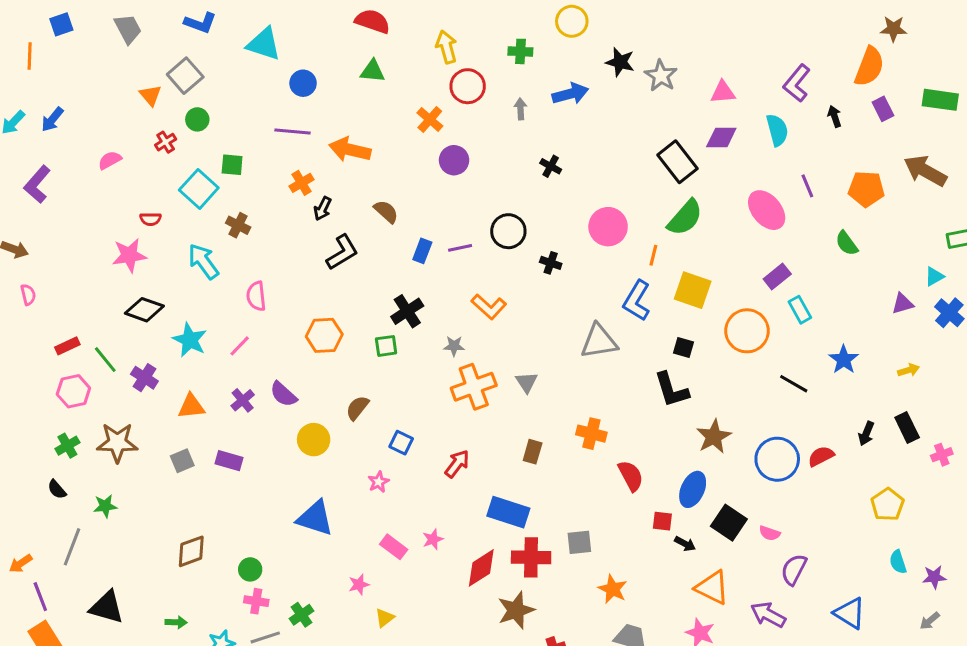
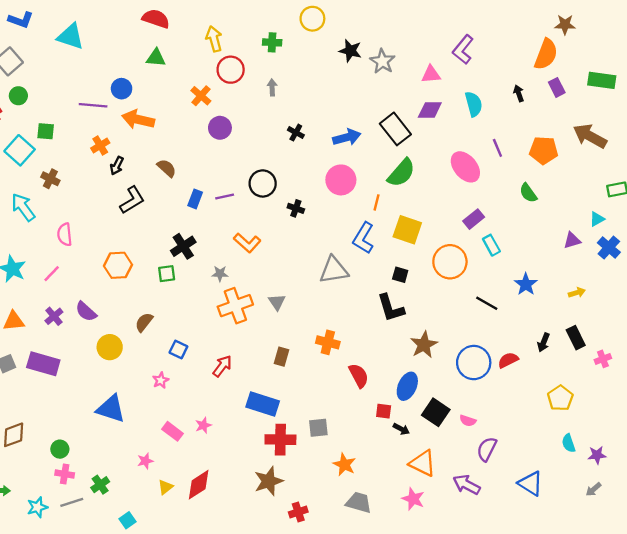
blue circle: (303, 83) -> (122, 89), moved
purple L-shape: (797, 83) -> (463, 50), moved
blue arrow: (570, 94) -> (347, 137), moved
purple rectangle: (229, 461) -> (43, 364), size x1.5
red diamond: (481, 568) -> (199, 485), moved

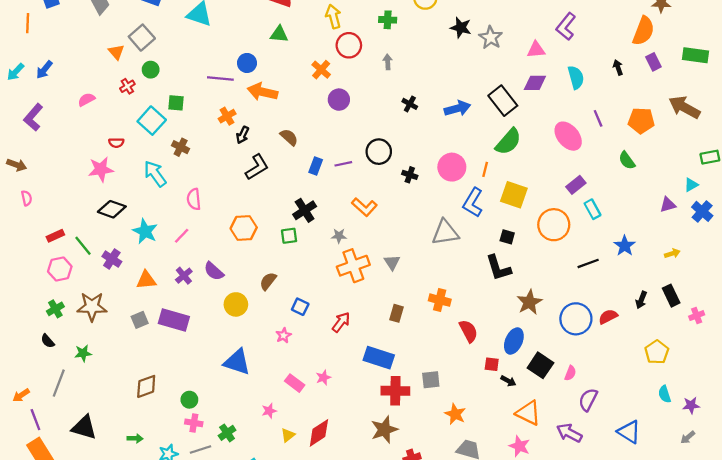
pink circle: (341, 180) -> (452, 167), moved
black line: (487, 303) -> (588, 263), turned -50
pink semicircle: (468, 421) -> (570, 373), turned -88

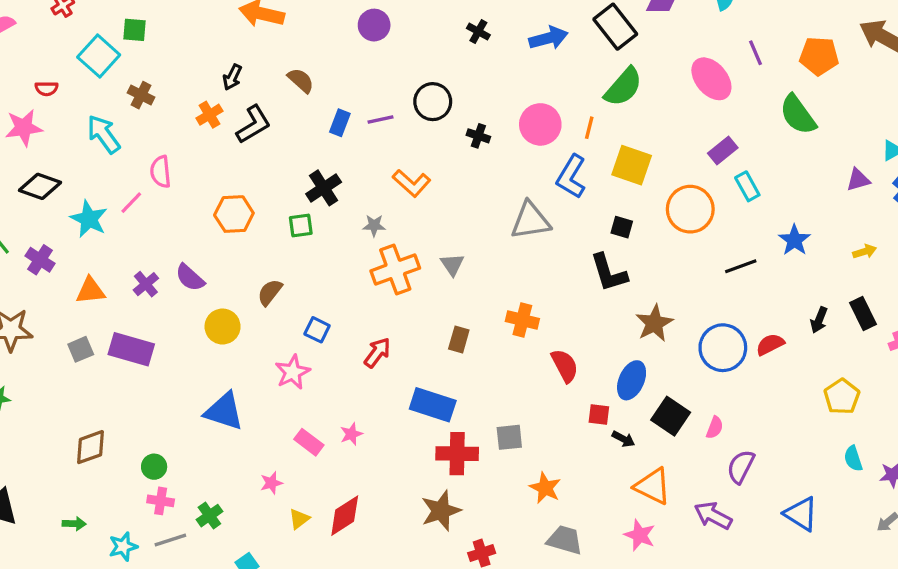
orange cross: (227, 116) -> (209, 115), moved
green semicircle: (627, 160) -> (798, 115), size x1.5
pink line: (182, 236) -> (131, 203), moved
pink star: (284, 335) -> (293, 372), size x1.5

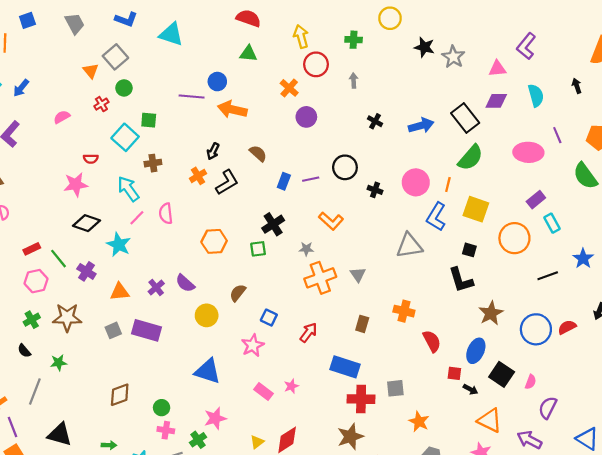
pink ellipse: (711, 79) -> (528, 152), turned -48
brown cross: (141, 95) -> (153, 163), turned -35
pink line: (131, 203) -> (137, 218), moved
pink star: (271, 483) -> (215, 418), moved, size x1.5

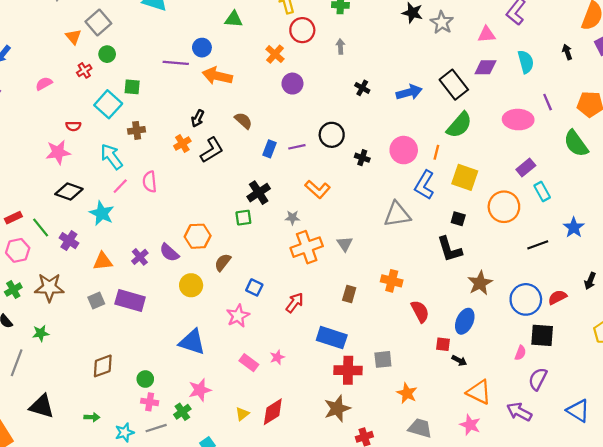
orange hexagon: (214, 241) -> (198, 236), moved
black square: (502, 374) -> (542, 335), moved, turned -30

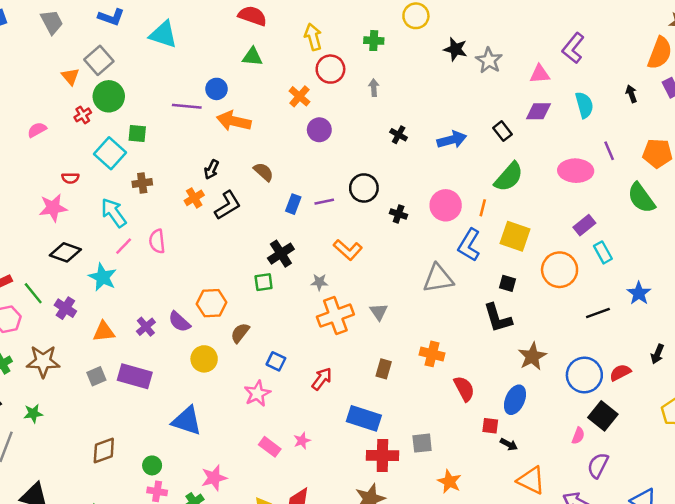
green circle: (107, 54) -> (109, 96), size x1.6
black rectangle: (454, 85) -> (503, 131), size x0.6
black square: (542, 335) -> (603, 416), turned 35
blue triangle: (192, 342) -> (187, 421), moved

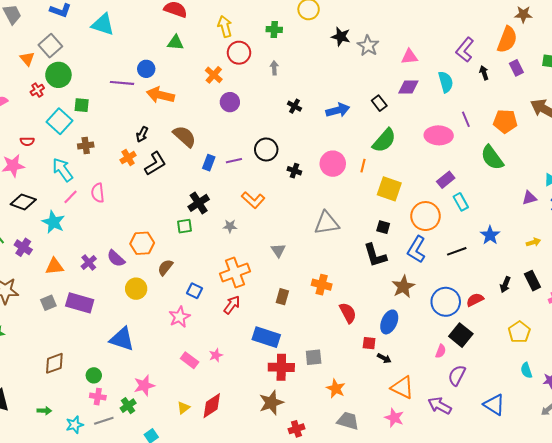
purple L-shape: (573, 48) -> (465, 50), moved
brown semicircle: (264, 172) -> (185, 136), size x1.4
blue L-shape: (469, 245) -> (416, 249), moved
orange cross: (335, 316) -> (235, 273), moved

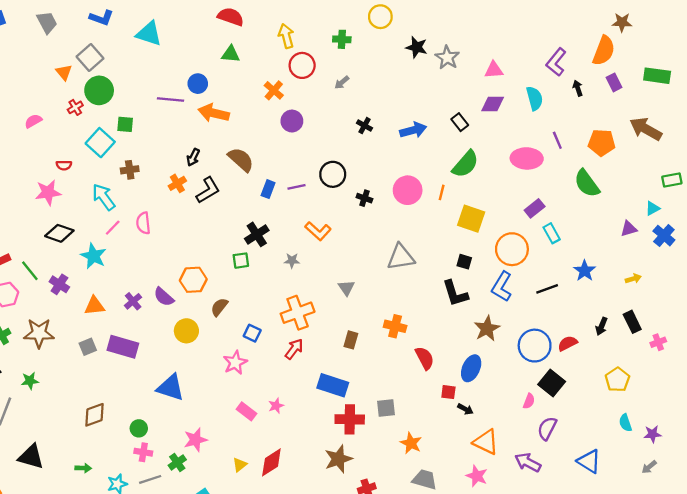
gray arrow: (274, 68) -> (342, 82), turned -128

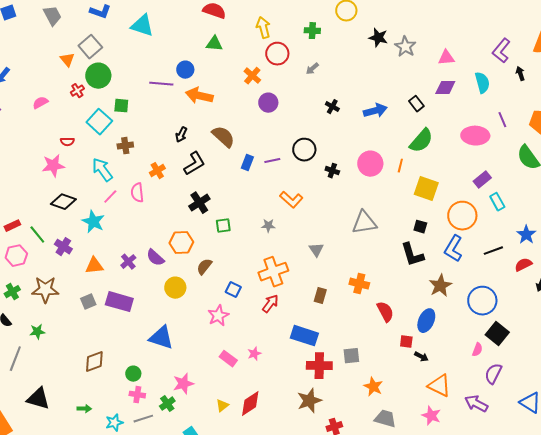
orange cross: (177, 183) -> (157, 171), moved
black cross: (257, 234) -> (199, 203), moved
red semicircle: (568, 343) -> (523, 265), moved

